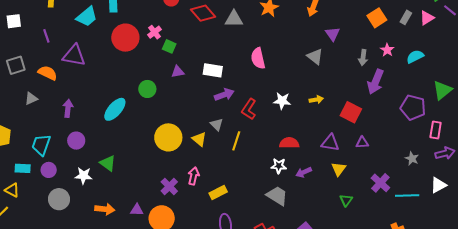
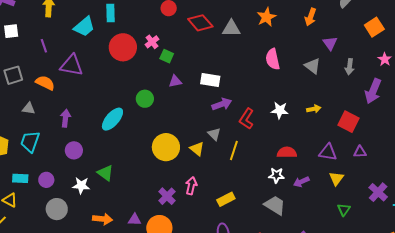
pink semicircle: (258, 58) -> (273, 59), moved
gray arrow: (363, 58) -> (350, 67), moved
gray triangle: (31, 99) -> (29, 108), turned 32
cyan trapezoid: (41, 145) -> (30, 142), moved
yellow rectangle: (218, 193) -> (226, 199), moved

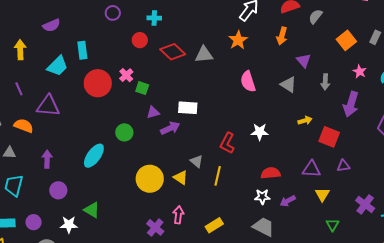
purple arrow: (222, 104) -> (170, 128), moved
yellow arrow: (314, 109) -> (305, 121), moved

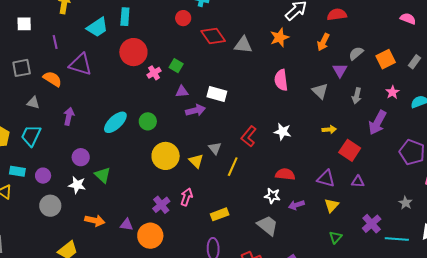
gray semicircle: (316, 16) -> (356, 53), moved
pink cross: (126, 75) -> (154, 73), moved
green circle: (124, 132) -> (148, 121), moved
purple circle: (58, 190) -> (81, 157), moved

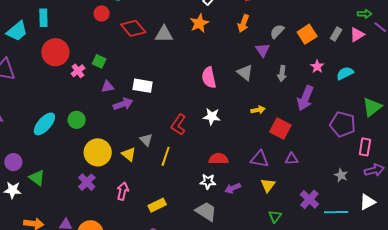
pink semicircle: (281, 80) -> (209, 77), moved
purple cross: (161, 205) -> (87, 182), moved

